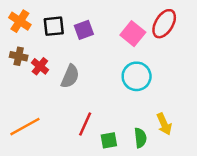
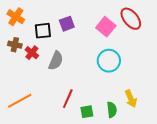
red ellipse: (164, 24) -> (131, 19), turned -70
black square: (54, 26) -> (43, 31), moved

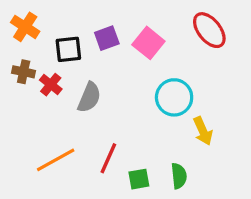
pink square: (106, 27) -> (148, 43), moved
yellow arrow: (131, 99) -> (203, 131), moved
orange line: (20, 101) -> (56, 160), moved

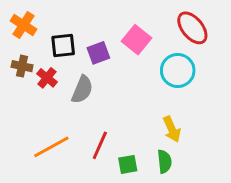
purple square: (107, 38) -> (98, 53), moved
cyan circle: (174, 97) -> (178, 70), moved
yellow arrow: (203, 131) -> (172, 129), moved

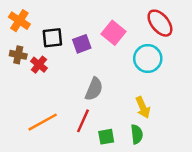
gray semicircle: (82, 90) -> (94, 89), moved

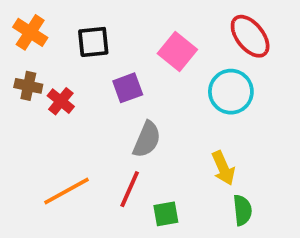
black square: (52, 38) -> (93, 42), moved
purple square: (82, 44) -> (128, 88), moved
green semicircle: (137, 134) -> (242, 210), moved

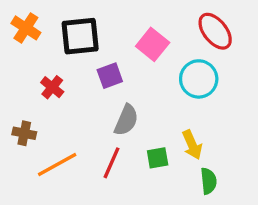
black square: (93, 42) -> (80, 36), size x1.4
brown cross: (28, 86) -> (24, 133), moved
green square: (166, 214) -> (158, 158), moved

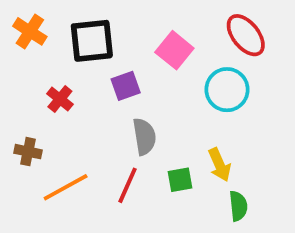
gray semicircle: (126, 120) -> (144, 137), turned -32

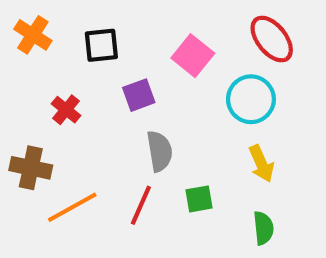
black square: (92, 41) -> (101, 45), size x0.7
brown cross: (28, 152) -> (31, 168), size x1.4
yellow arrow: (219, 165) -> (261, 164), moved

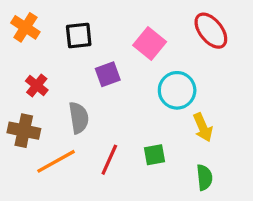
cyan circle: (251, 99) -> (177, 90), moved
red cross: (66, 110) -> (37, 85), moved
gray semicircle: (160, 151) -> (79, 118), moved

